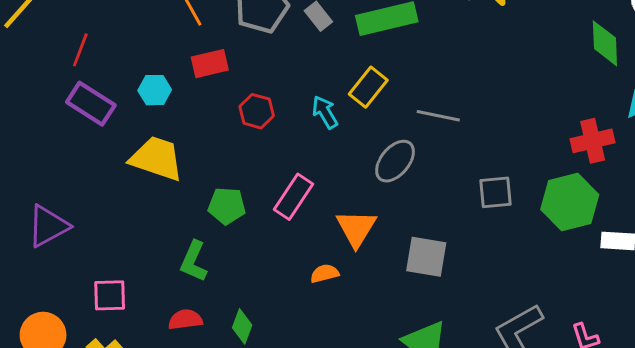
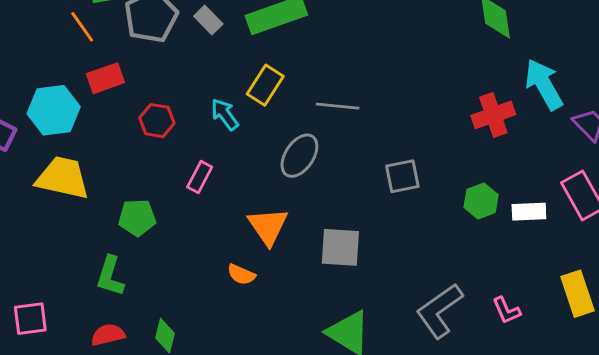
cyan hexagon: (155, 90) -> (54, 110), size x1.6
pink rectangle: (294, 197) -> (200, 177), moved, size x0.7
green hexagon: (570, 202) -> (481, 201), moved, size x0.6
orange semicircle: (325, 274) -> (241, 275), turned -136

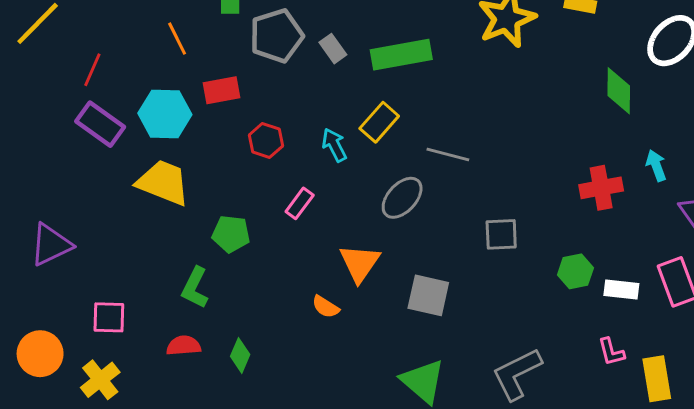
orange line: (82, 27) -> (177, 39), moved
cyan arrow: (544, 84) -> (656, 165), size x0.6
pink L-shape: (506, 310) -> (611, 352), moved

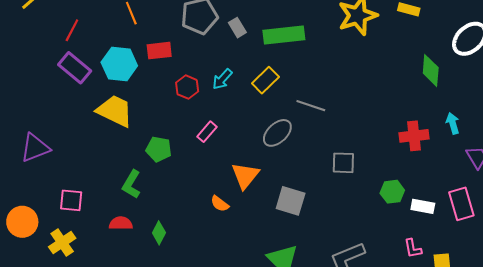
cyan arrow: (334, 145) -> (222, 79), moved, turned -115

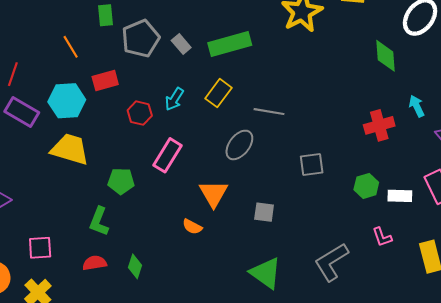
pink rectangle: (207, 132) -> (167, 155), size x1.5
gray square: (291, 201) -> (264, 212), size x0.7
pink L-shape: (413, 249) -> (382, 237), moved

